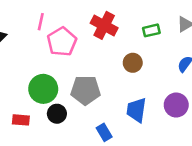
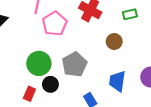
gray pentagon: (85, 90) -> (74, 64), turned -30
red rectangle: (21, 120) -> (29, 94), moved, turned -72

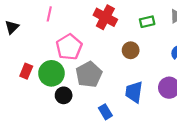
pink pentagon: (55, 24) -> (69, 47), moved
red rectangle: (29, 94) -> (26, 71), moved

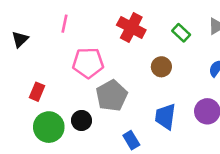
green rectangle: (147, 22) -> (181, 33), turned 56
pink pentagon: (69, 47) -> (88, 63), turned 30
green circle: (51, 73) -> (49, 127), moved

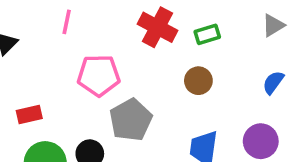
green rectangle: (181, 33) -> (207, 34), moved, turned -60
red rectangle: (37, 92) -> (29, 114), turned 54

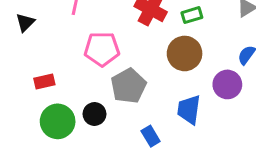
brown circle: (198, 81) -> (185, 53), size x1.5
purple circle: (261, 141) -> (227, 84), moved

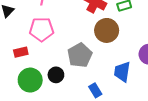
pink pentagon: (102, 49) -> (42, 29), moved
brown circle: (185, 53) -> (107, 30), moved

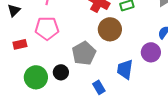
red rectangle: (21, 52) -> (20, 44), moved

